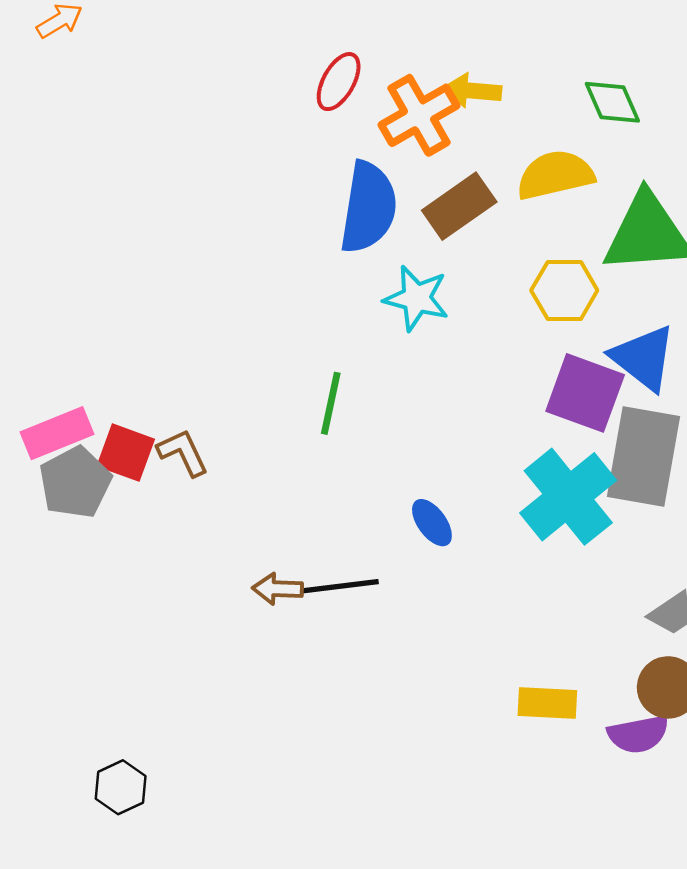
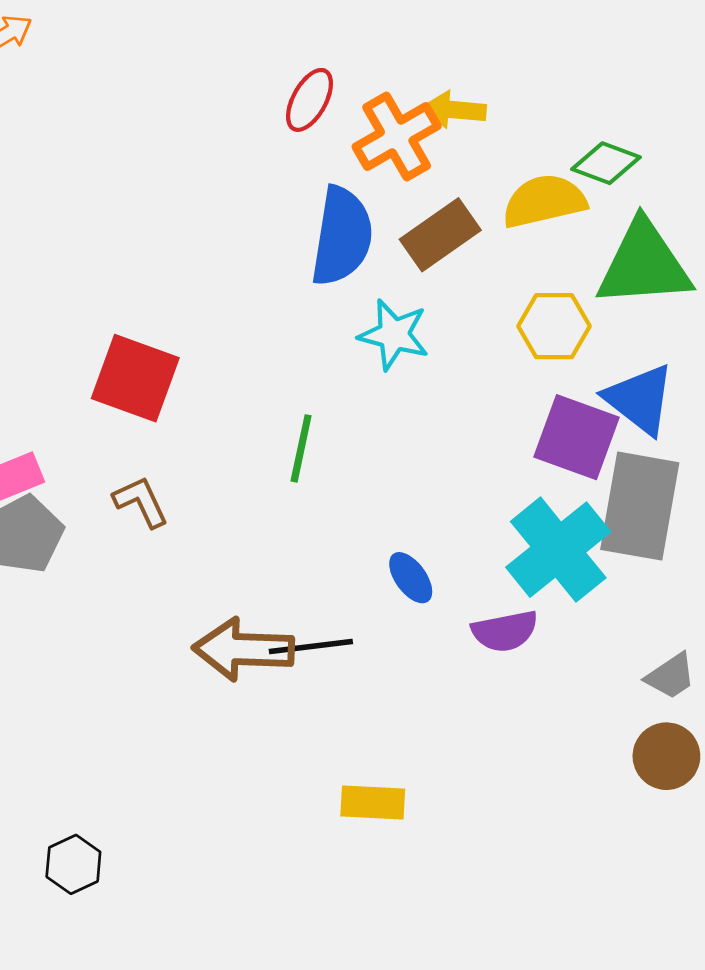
green diamond: (612, 102) -> (606, 163), moved, turned -46
red square: (126, 453) -> (135, 378), moved, size x1.4
brown arrow: (278, 589) -> (243, 649), size x1.8
yellow rectangle: (547, 703) -> (373, 803), moved
purple semicircle: (638, 734) -> (505, 631), moved

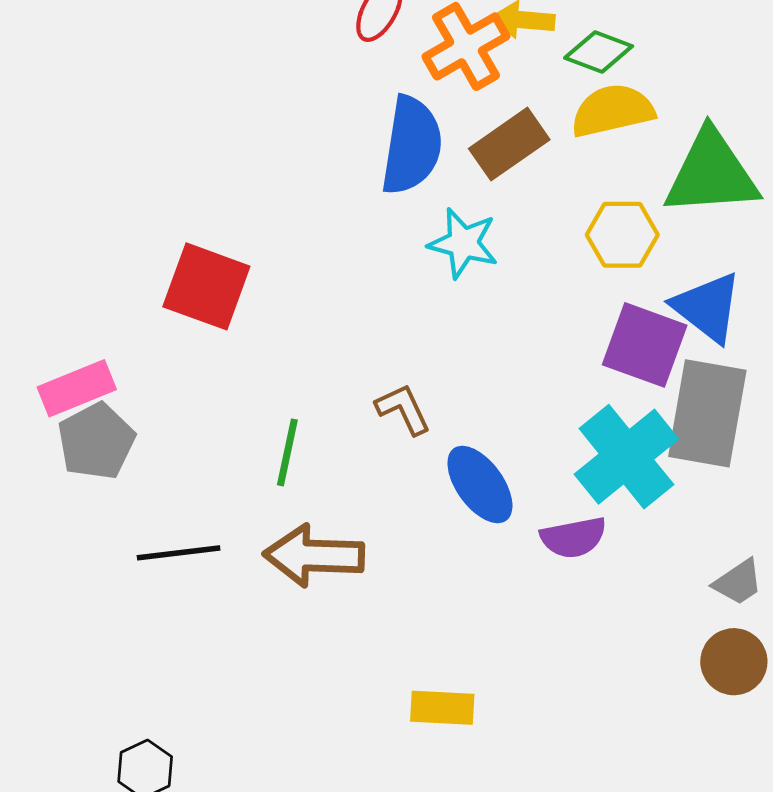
green diamond: (606, 163) -> (599, 52), moved
green line: (301, 448) -> (287, 452), moved
brown L-shape: (141, 502) -> (403, 409), moved
blue ellipse: (411, 578) -> (480, 485), size x1.5
black line: (311, 647) -> (179, 553), moved

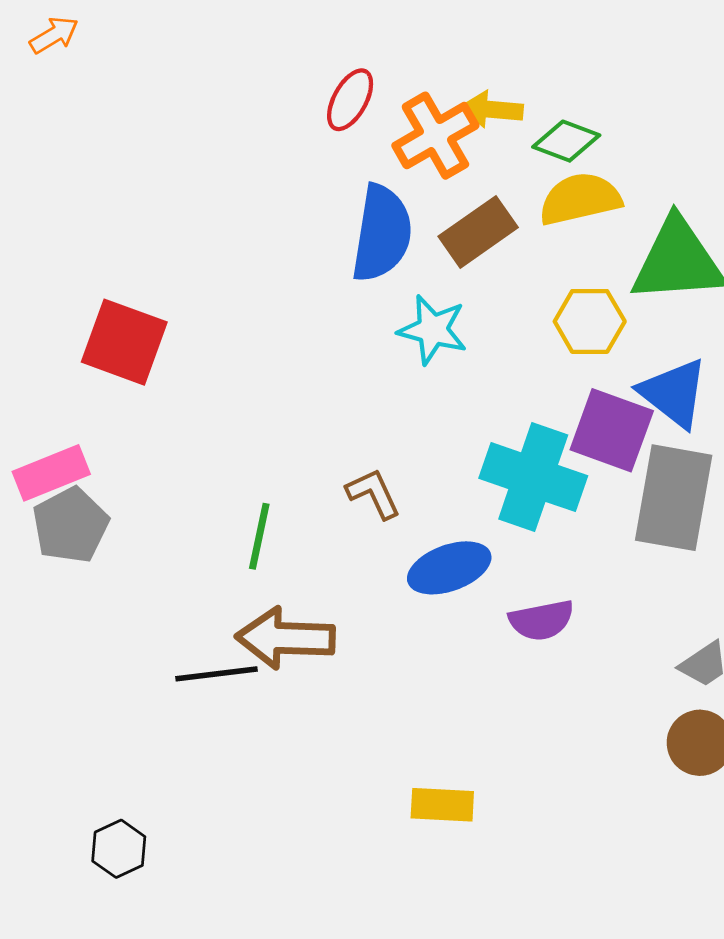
red square: (206, 286) -> (124, 342), moved
cyan cross: (626, 457) -> (533, 477), moved, turned -32
blue ellipse: (480, 485) -> (449, 568), turned -74
black line: (179, 553) -> (217, 674), moved
yellow rectangle: (442, 708) -> (442, 805), moved

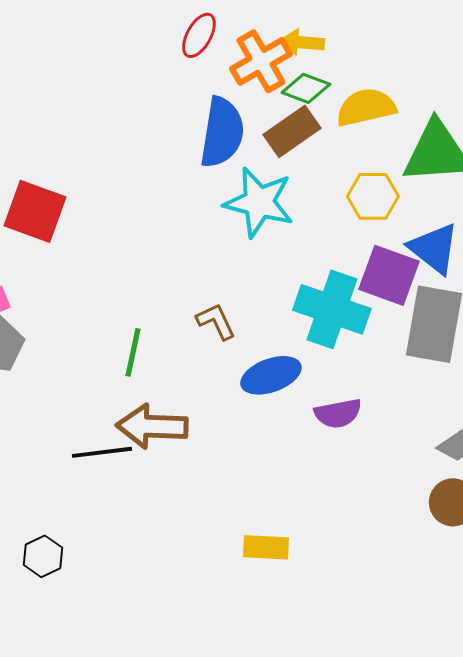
green diamond: (566, 141) -> (306, 88), moved
cyan star: (433, 330) -> (259, 202), size x1.4
black hexagon: (119, 849) -> (43, 556), moved

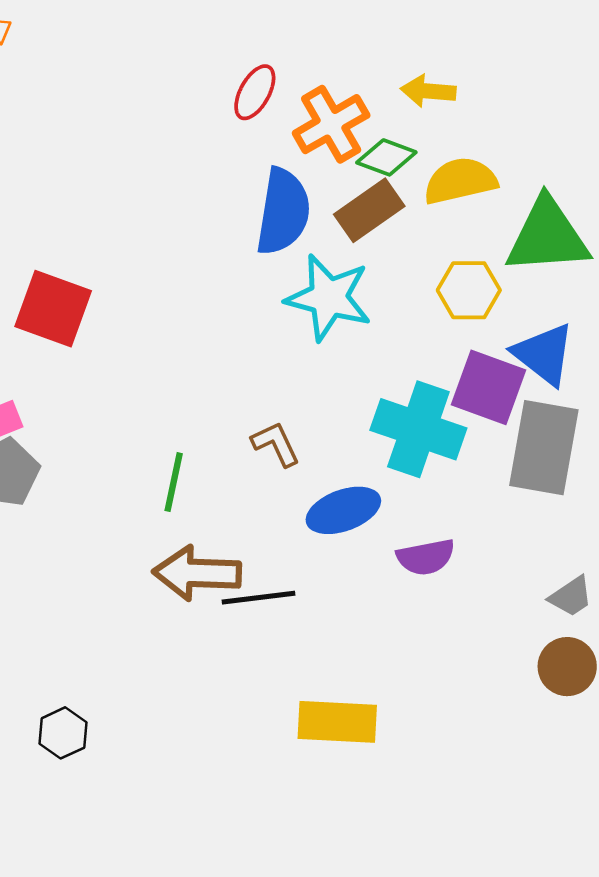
yellow arrow: (302, 42) -> (428, 91), moved
black line: (102, 452) -> (259, 598), moved
yellow rectangle: (266, 547) -> (337, 722), size x1.4

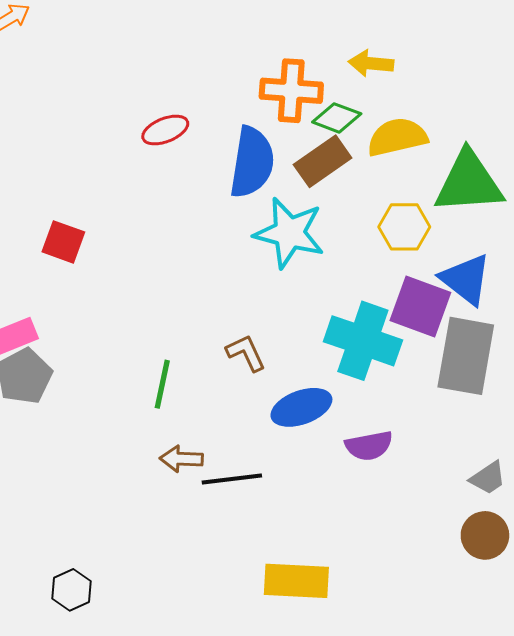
red ellipse: (255, 92) -> (165, 130), moved, turned 39
orange cross: (331, 124) -> (291, 91), turned 34
red square: (53, 309) -> (63, 242), size x0.7
brown arrow: (197, 573) -> (181, 459), size x0.6

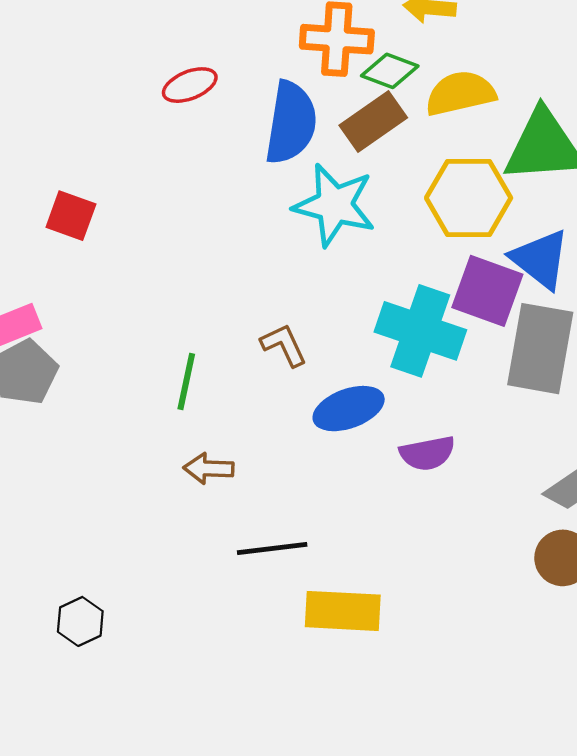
yellow hexagon: (404, 227) -> (469, 198), size x1.4
black line: (232, 479) -> (272, 549), moved

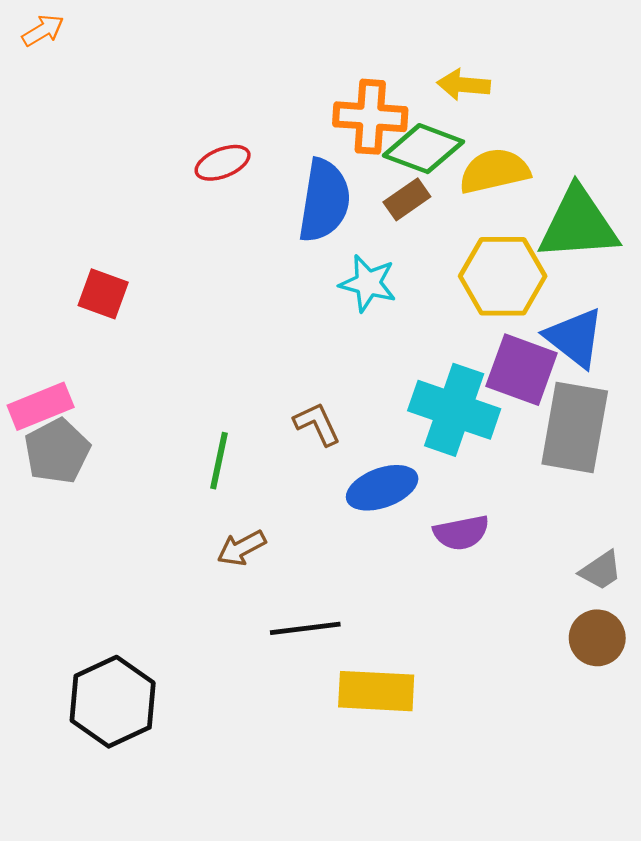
green diamond: (390, 71) -> (423, 149), size x1.4
brown rectangle: (373, 121) -> (407, 199), size x0.7
cyan star: (334, 205) -> (368, 283), size x0.7
brown arrow: (209, 469) -> (241, 548), turned -30
black hexagon: (80, 621) -> (113, 702), size x1.8

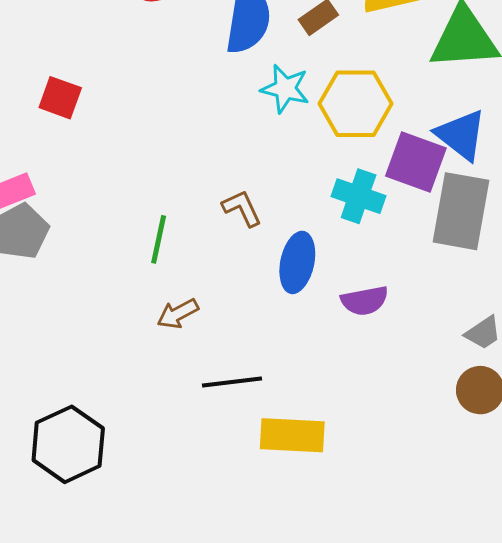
yellow hexagon: (503, 276) -> (356, 104), moved
cyan cross: (454, 410) -> (359, 196), size x0.7
blue ellipse: (382, 488) -> (297, 262), turned -58

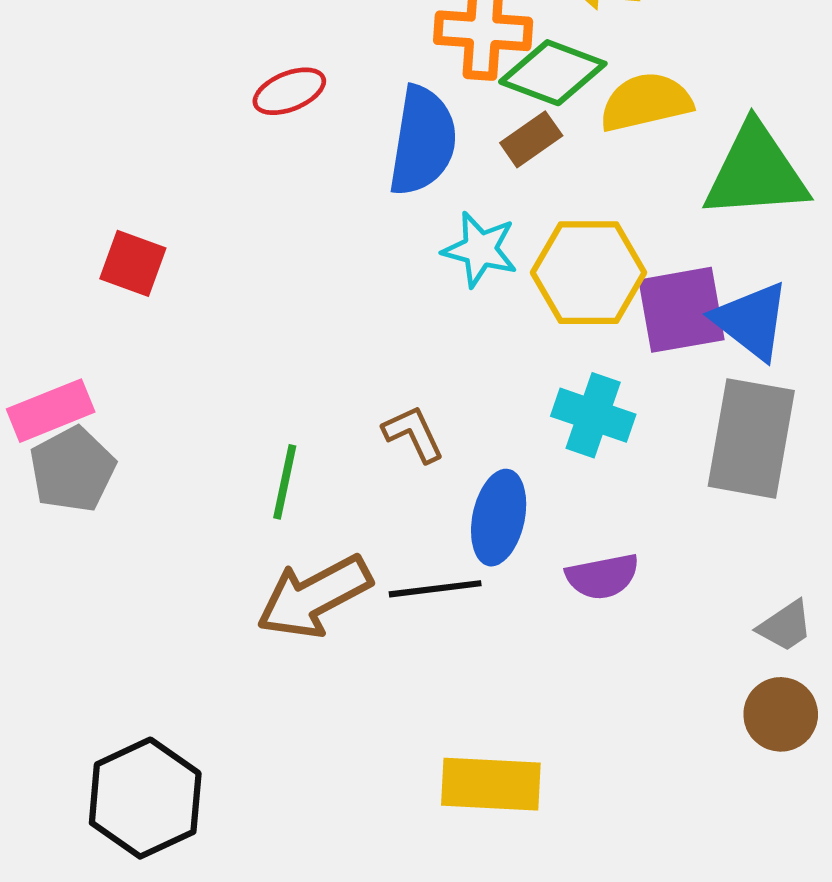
purple square: (416, 162) -> (681, 310), moved, turned -30
brown arrow: (178, 314) -> (314, 597), size x1.8
black line: (232, 382) -> (435, 589), moved

